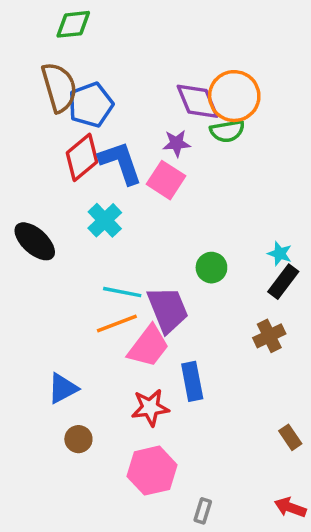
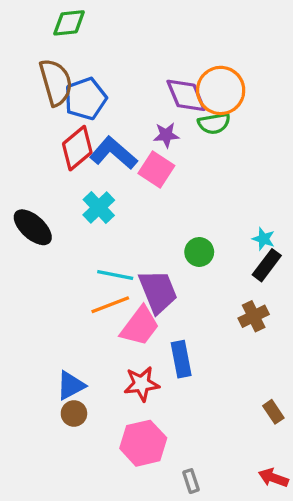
blue L-shape: (120, 163) -> (114, 153), turned -30
blue triangle: (63, 388) -> (71, 385), moved
gray rectangle: (203, 511) -> (191, 481), turned -35

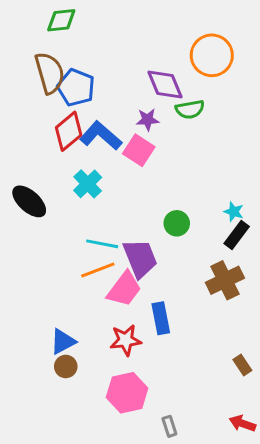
orange circle: (221, 90) -> (212, 55), moved
blue pentagon: (86, 99) -> (76, 87), turned -30
brown cross: (254, 316) -> (225, 280), size x1.4

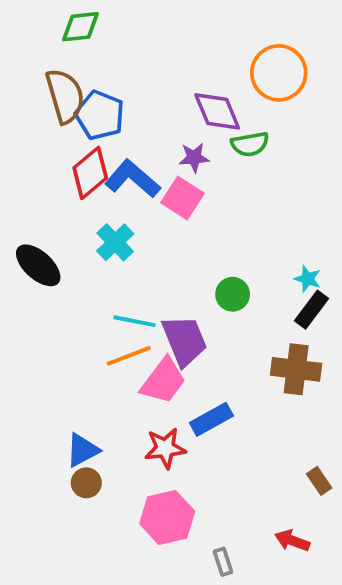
brown cross: (225, 280) -> (296, 369), turned 33
blue rectangle: (161, 318) -> (211, 419), turned 72
red arrow: (242, 423) -> (292, 541), moved

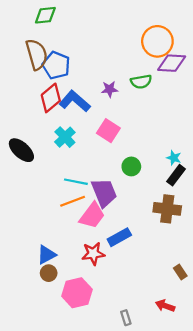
purple diamond: (217, 111) -> (172, 63), moved, turned -64
pink square: (183, 198) -> (108, 131), moved
pink hexagon: (167, 517) -> (77, 293), moved

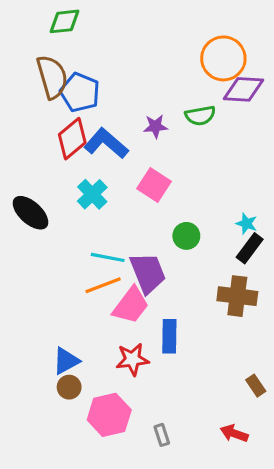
blue rectangle: (119, 237) -> (169, 336), turned -60
gray rectangle: (126, 318) -> (162, 435), moved

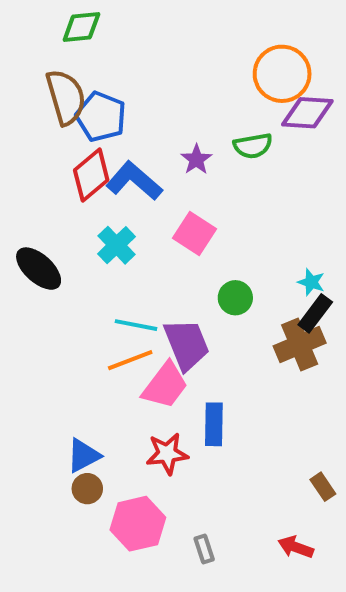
purple star: (156, 126) -> (196, 159), turned -30
brown cross: (237, 296) -> (300, 344), moved, turned -30

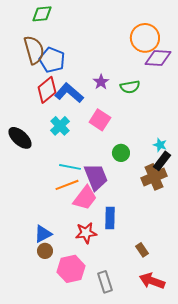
green semicircle: (253, 146) -> (130, 87), moved
brown rectangle: (323, 487) -> (142, 250), moved
red arrow: (296, 547) -> (152, 281), size x1.4
gray rectangle: (204, 549) -> (105, 282), size x1.5

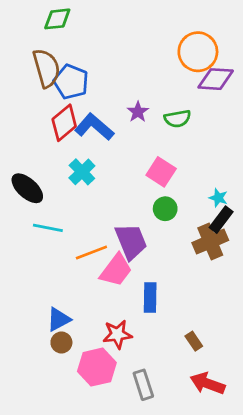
pink square: (100, 120) -> (161, 172), moved
cyan line: (70, 167) -> (48, 228), moved
red star: (86, 233) -> (117, 334), moved

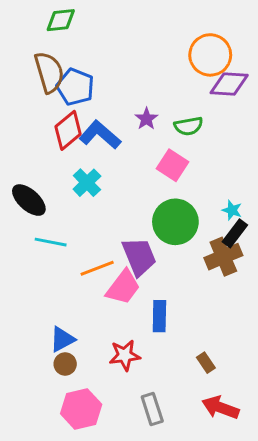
pink square: (161, 172) -> (173, 165), moved
green circle: (165, 209) -> (175, 222), size x1.8
pink hexagon: (97, 367) -> (81, 409), moved

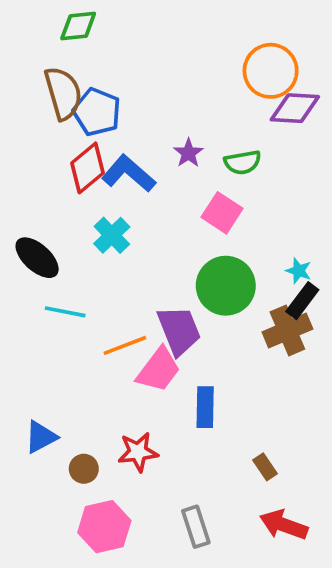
blue triangle: (62, 339) -> (41, 437), moved
red star: (125, 355) -> (138, 452), moved

